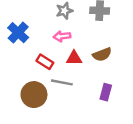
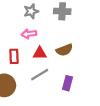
red rectangle: (45, 62) -> (14, 56), turned 56
gray line: (62, 82) -> (40, 75), moved, turned -42

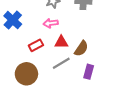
brown semicircle: (64, 50) -> (81, 49), moved, turned -35
red rectangle: (14, 56) -> (36, 45), turned 64

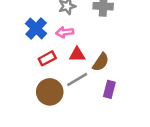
blue cross: (13, 20) -> (36, 29), moved
brown circle: (26, 74) -> (50, 92), moved

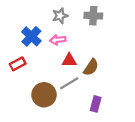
red rectangle: (47, 58) -> (18, 64), moved
purple rectangle: (109, 89) -> (96, 104), moved

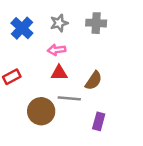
blue cross: (31, 36) -> (22, 28), moved
red triangle: (69, 60) -> (59, 73), moved
gray line: (69, 83) -> (69, 98), turned 36

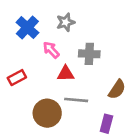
gray cross: (96, 23) -> (89, 54), moved
pink arrow: (57, 50) -> (51, 50), moved, turned 54
brown semicircle: (94, 81) -> (117, 89), moved

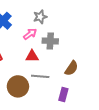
gray star: (66, 22) -> (40, 17), moved
pink arrow: (51, 50) -> (30, 34), moved, turned 96

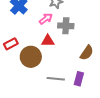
gray line: (40, 76) -> (56, 79), moved
brown circle: (18, 86) -> (31, 57), moved

